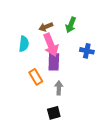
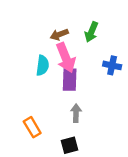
cyan semicircle: (24, 44) -> (43, 65), moved
orange rectangle: (36, 77) -> (32, 127), moved

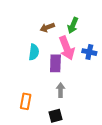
pink arrow: (66, 58) -> (67, 48), moved
orange rectangle: (32, 127) -> (26, 101), turned 42

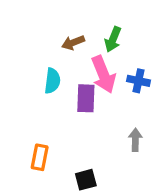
gray arrow: (61, 90) -> (135, 140), moved

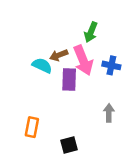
brown arrow: (73, 43) -> (59, 55), moved
cyan semicircle: (52, 81) -> (42, 65), turned -72

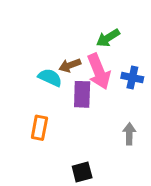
green arrow: (91, 32) -> (108, 38), turned 36
orange rectangle: (32, 127) -> (39, 128), moved

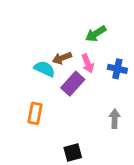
pink arrow: (99, 71) -> (88, 63), size x0.6
purple rectangle: (82, 94) -> (73, 84), turned 40

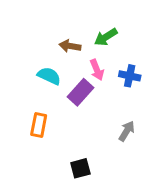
brown arrow: (62, 58) -> (70, 46), moved, turned 30
gray arrow: (115, 119) -> (127, 131), turned 30

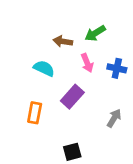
purple rectangle: (80, 92) -> (72, 97), moved

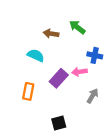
green arrow: (95, 33) -> (77, 27), turned 70
pink arrow: (87, 63) -> (79, 72), moved, turned 104

